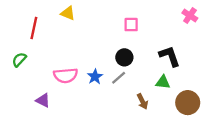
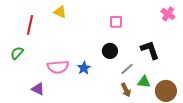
gray line: (119, 78) -> (127, 69), moved
green triangle: (163, 82) -> (144, 82), moved

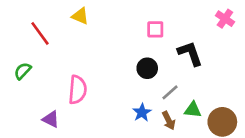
red line: (30, 25) -> (40, 33), turned -48
black L-shape: (150, 50) -> (190, 54), moved
pink semicircle: (58, 67) -> (78, 90), turned -80
blue star: (84, 68) -> (142, 112), moved

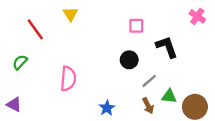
yellow triangle: (80, 16) -> (70, 14), turned 35
blue star: (142, 112) -> (107, 108), moved
purple triangle: (51, 119) -> (14, 104), moved

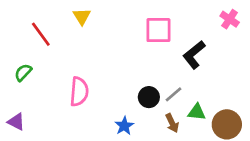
pink square: (136, 26) -> (158, 30), size x1.5
black L-shape: (167, 47) -> (194, 55), turned -110
black circle: (129, 60) -> (149, 97), moved

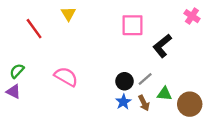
green semicircle: (23, 72) -> (17, 71), moved
pink semicircle: (79, 92) -> (66, 77), turned -65
purple triangle: (16, 122) -> (13, 92), moved
blue star: (124, 126) -> (123, 102), moved

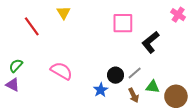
blue star: (123, 102) -> (101, 90), moved

